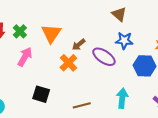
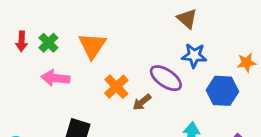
brown arrow: (79, 45) -> (142, 102), moved
pink arrow: (25, 57) -> (55, 78), turned -114

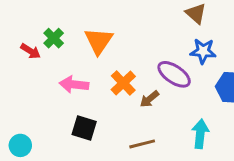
red arrow: (22, 41) -> (30, 51), moved, turned -60
pink arrow: (55, 78) -> (74, 84), moved

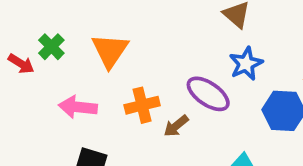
blue star: (203, 51) -> (246, 64), turned -30
orange cross: (123, 83) -> (142, 105), turned 30

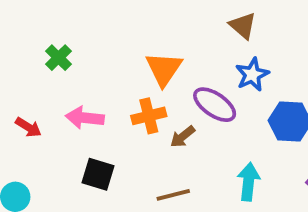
orange triangle: (110, 50) -> (164, 69), moved
red arrow: (21, 64) -> (28, 127), moved

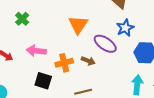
orange cross: (149, 116) -> (64, 63), moved
brown arrow: (183, 137) -> (88, 61), turned -120
cyan arrow: (248, 182) -> (137, 85), moved

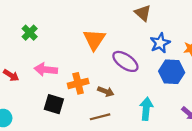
blue star: (125, 28) -> (160, 43), moved
brown arrow: (88, 61) -> (106, 91), moved
cyan arrow: (137, 85) -> (146, 109), moved

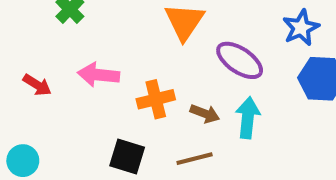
black square: (54, 104) -> (127, 157), moved
cyan arrow: (146, 109) -> (248, 118), moved

